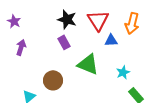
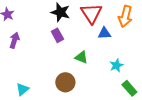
green triangle: (88, 64) -> (81, 57), size x0.6
brown circle: (53, 80) -> (65, 82), moved

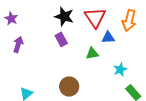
green triangle: (81, 57) -> (92, 53), moved, turned -32

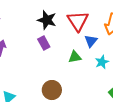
blue triangle: (108, 37) -> (91, 41), turned -48
cyan star: (120, 69) -> (102, 62), moved

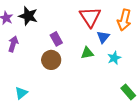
black star: (47, 20) -> (28, 16), moved
brown circle: (52, 90) -> (51, 60), moved

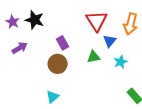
purple arrow: (13, 44) -> (20, 48), turned 42
cyan triangle: (21, 93) -> (53, 97), moved

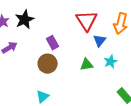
black star: (35, 20) -> (25, 20), turned 30
green triangle: (94, 57) -> (87, 65), moved

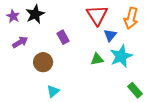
cyan star: (111, 62) -> (121, 56), size x1.6
brown circle: (48, 64) -> (43, 62), moved

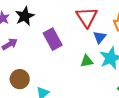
purple rectangle: (63, 37) -> (53, 39), size x1.5
brown circle: (43, 62) -> (20, 79), moved

